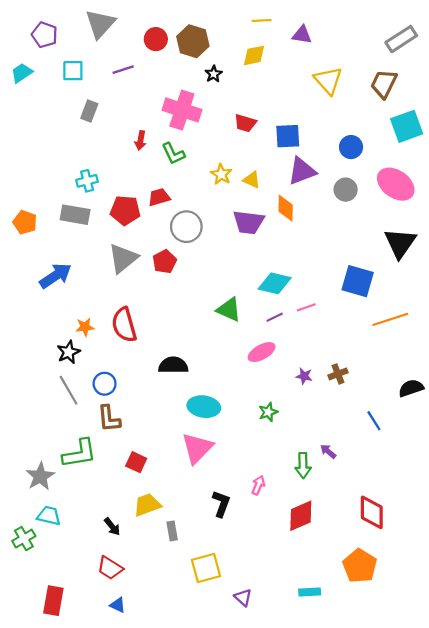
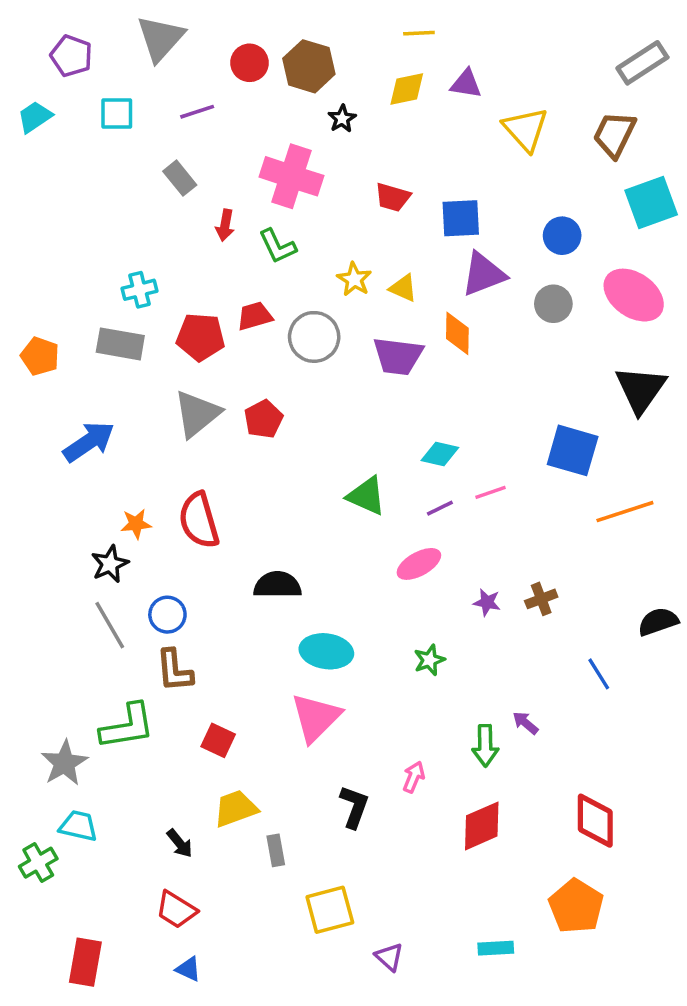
purple triangle: (302, 35) -> (466, 84), moved
gray rectangle: (89, 111) -> (180, 178), moved, turned -60
gray circle: (186, 227) -> (314, 337), moved
cyan diamond: (275, 283) -> (440, 454), size x0.7

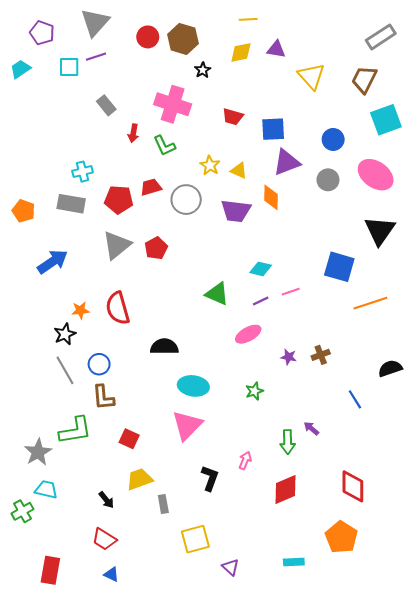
purple line: (197, 112) -> (96, 57), moved

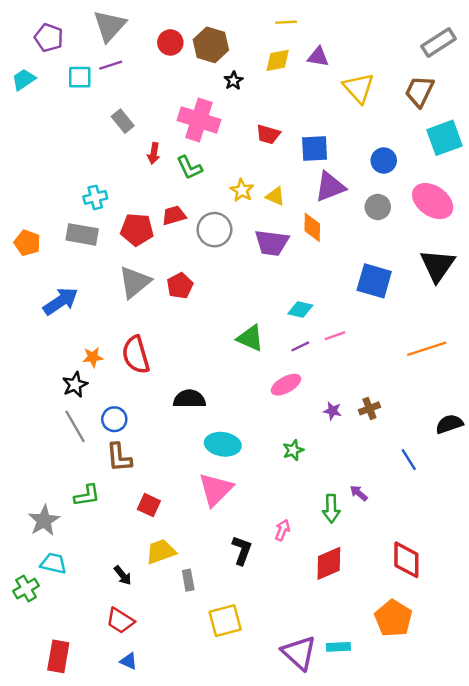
blue square: (339, 267) -> (374, 281), moved
green L-shape: (75, 430) -> (87, 495), size x0.7
purple triangle: (231, 567) -> (299, 653), moved, size x1.8

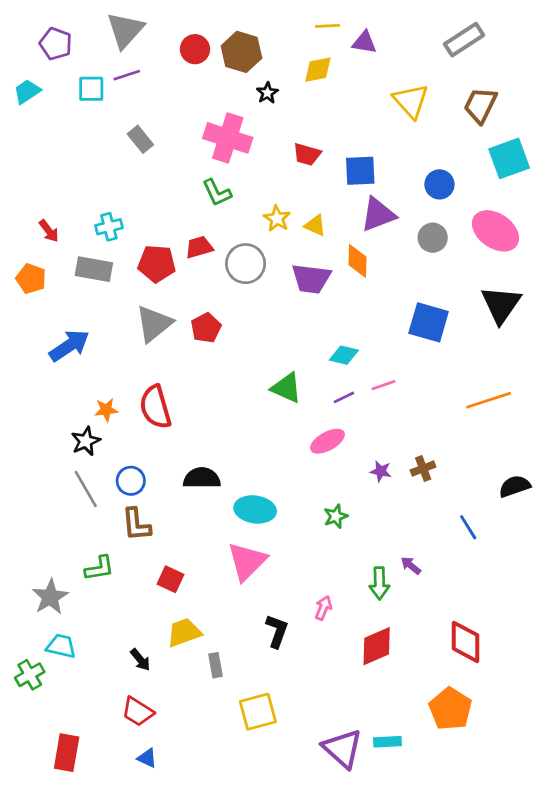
gray rectangle: (439, 42) -> (464, 40), moved
purple triangle: (318, 57) -> (364, 42), moved
red arrow: (154, 153) -> (49, 231), moved, turned -48
black semicircle: (189, 399) -> (202, 478), moved

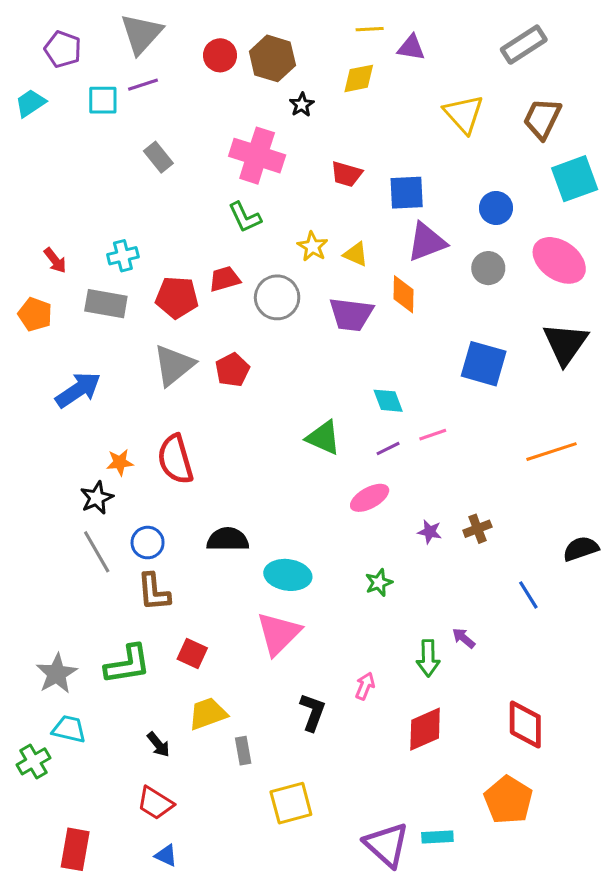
cyan diamond: (344, 355) -> (388, 401), turned 56
green L-shape: (99, 568) -> (128, 664), moved, size x1.4

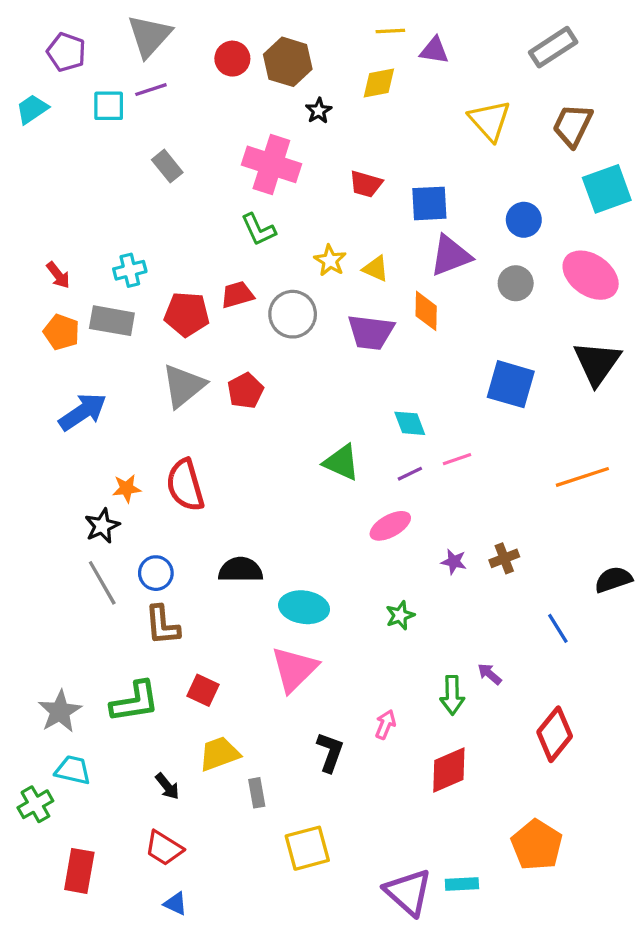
orange pentagon: (35, 314) -> (61, 332), moved
red diamond: (525, 724) -> (555, 734), moved, turned 39
red rectangle: (75, 849) -> (79, 871), moved

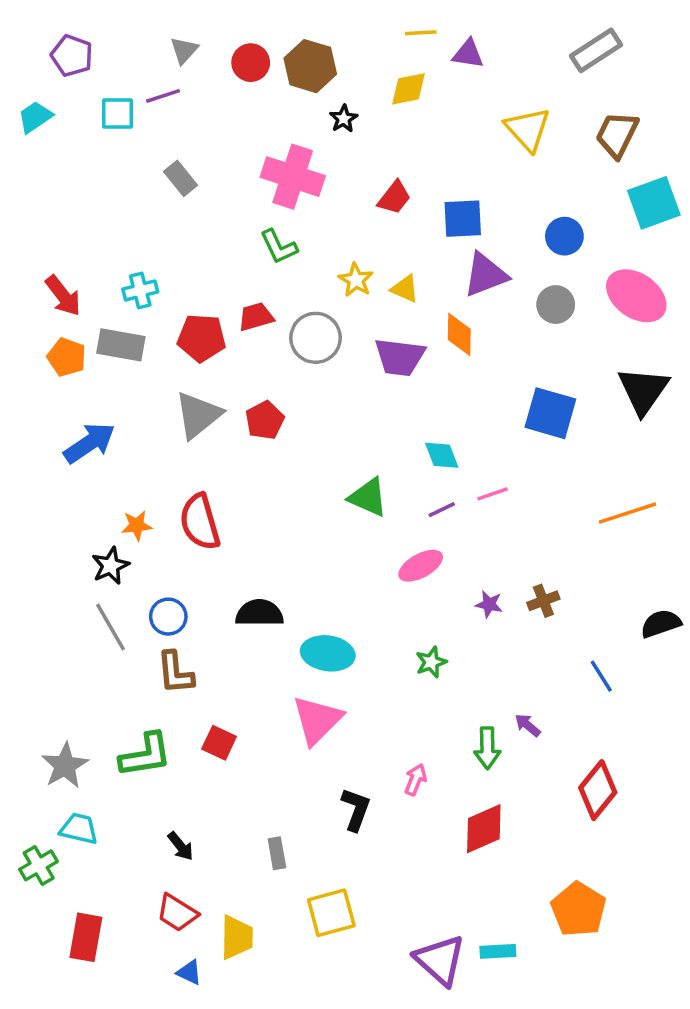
gray triangle: (149, 36) -> (184, 50), moved, size x0.6
red trapezoid: (366, 184) -> (394, 198), turned -68
red arrow: (58, 275) -> (63, 296), size x1.4
yellow trapezoid: (219, 754) -> (237, 937), moved, turned 111

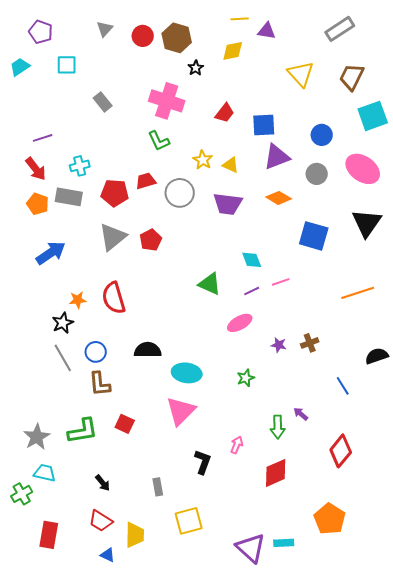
purple line: (163, 96) -> (43, 138), moved
orange diamond: (459, 334) -> (279, 198), moved, turned -60

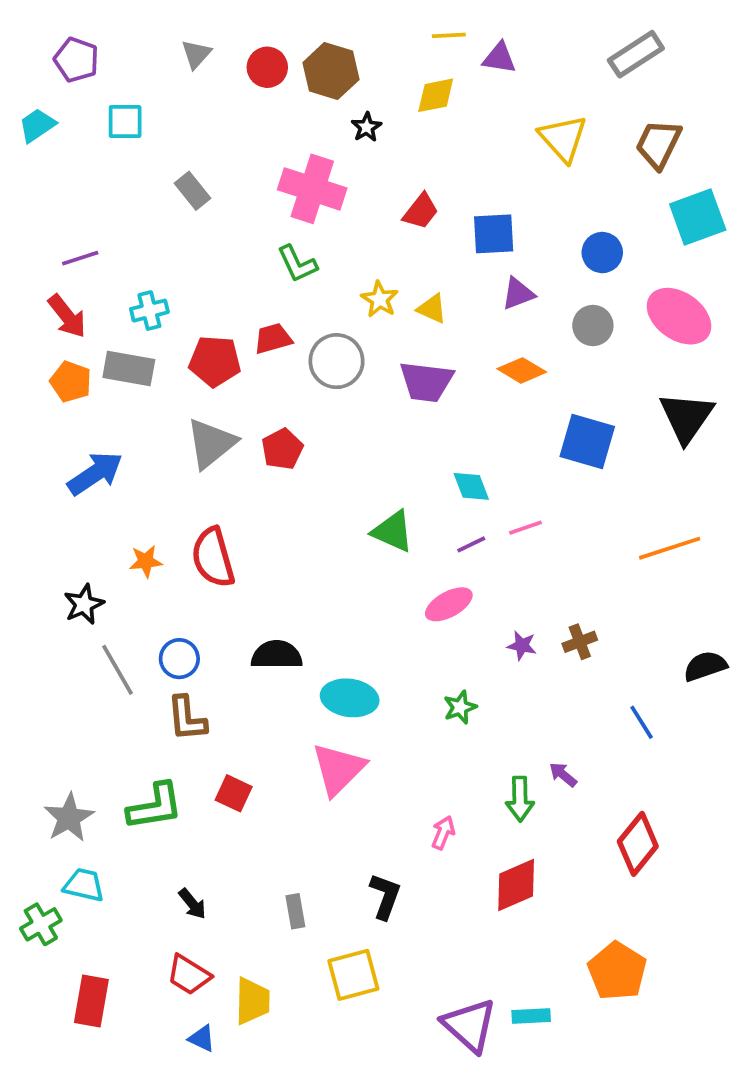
purple triangle: (277, 157) -> (518, 294), size x0.7
black star: (63, 323) -> (84, 604), moved
black L-shape: (203, 462) -> (385, 896), moved

